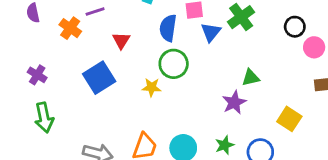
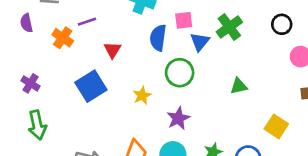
black circle: (295, 27) -> (282, 24), moved
green circle: (174, 64) -> (180, 73), moved
yellow star: (152, 87) -> (142, 96), turned -30
purple star: (234, 102) -> (178, 118), moved

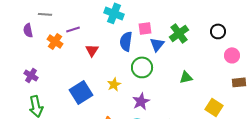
blue square: (91, 86) -> (81, 92), moved

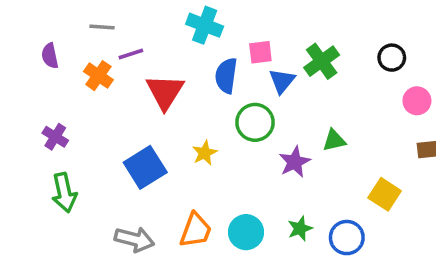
gray line: (45, 14) -> (102, 27), moved
red triangle: (92, 50) -> (165, 92), size x1.6
purple star: (141, 101) -> (295, 162), moved

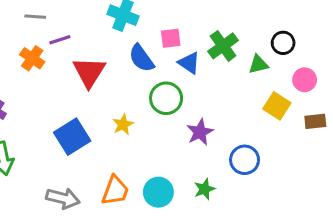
blue semicircle: (226, 76) -> (141, 58), turned -44
blue triangle: (282, 81) -> (189, 63), turned -35
green triangle: (334, 140) -> (258, 64), moved
yellow square: (385, 194) -> (277, 106), moved
blue circle: (347, 238) -> (245, 160), moved

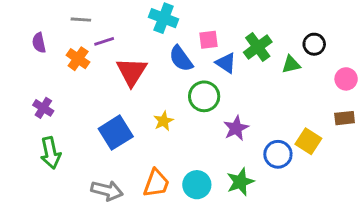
pink circle: (305, 80) -> (346, 79), moved
yellow square: (277, 106) -> (308, 141), moved
green star: (205, 189) -> (240, 182), size x1.4

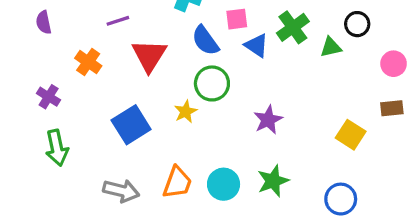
orange cross: (78, 59) -> (88, 62), moved
green circle: (204, 96) -> (212, 83), moved
blue circle: (278, 154) -> (341, 199), moved

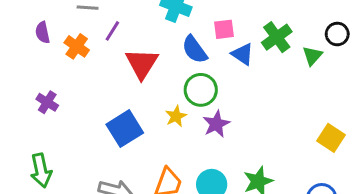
purple line: (118, 21) -> (112, 31), turned -40
green triangle: (331, 47) -> (312, 56), turned -35
orange cross: (88, 62) -> (77, 46), moved
purple star: (268, 120) -> (216, 124), moved
green arrow: (57, 148) -> (41, 170), moved

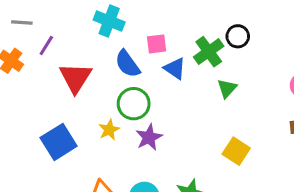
black circle: (337, 34) -> (238, 36), moved
green triangle: (312, 56) -> (227, 88), moved
yellow square: (331, 138) -> (236, 151), moved

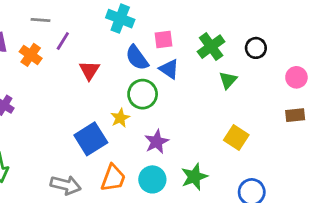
black circle: (238, 36) -> (256, 48), moved
blue triangle: (175, 68) -> (169, 69), moved
red triangle: (75, 78) -> (89, 70), size x0.7
purple star: (149, 137) -> (157, 142), moved
blue square: (59, 142) -> (91, 139), moved

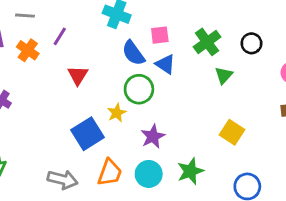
gray line: (40, 20) -> (25, 16), moved
red triangle: (89, 70) -> (78, 75), moved

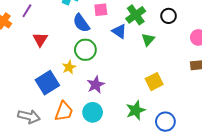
blue triangle: (165, 64) -> (119, 31), moved
yellow square: (232, 132) -> (154, 82), turned 30
green star: (190, 171) -> (136, 110), moved

